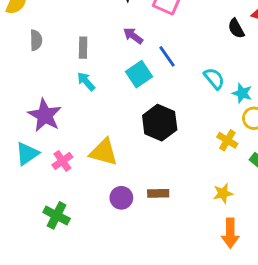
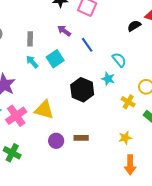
black semicircle: (236, 28) -> (134, 26), turned 88
cyan square: (139, 74) -> (55, 59), moved
cyan star: (242, 93) -> (108, 79), moved
pink cross: (62, 161) -> (16, 116), size x1.5

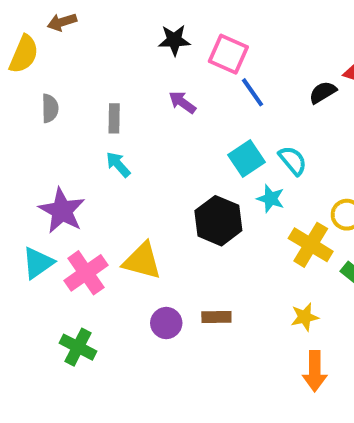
blue line: (87, 45) -> (253, 92), moved
cyan square: (55, 59) -> (246, 158), moved
yellow cross: (128, 102) -> (311, 245), size x1.5

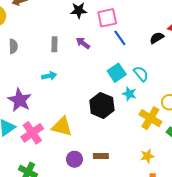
pink square: (228, 54) -> (107, 18), turned -36
gray rectangle: (114, 118) -> (54, 44), moved
cyan arrow: (118, 165) -> (49, 76), turned 120

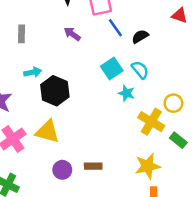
black semicircle: (157, 38) -> (140, 36), moved
gray rectangle: (54, 44) -> (22, 34), moved
black hexagon: (102, 105) -> (55, 91), moved
yellow star: (147, 156) -> (147, 166), size x1.5

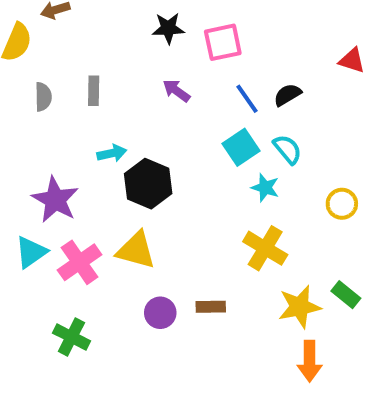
blue line: (115, 28) -> (247, 99), moved
yellow cross: (151, 122) -> (265, 248), moved
green rectangle: (178, 140) -> (346, 295), moved

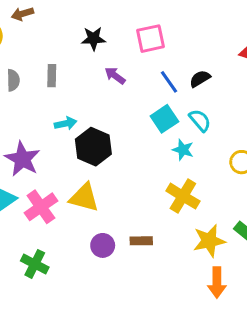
black star: (168, 28) -> (93, 39), moved

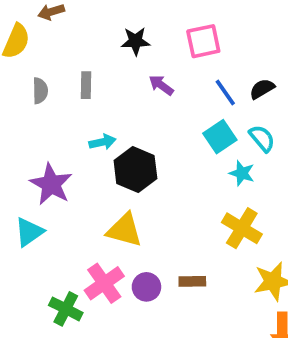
pink cross: (41, 207) -> (104, 283), moved

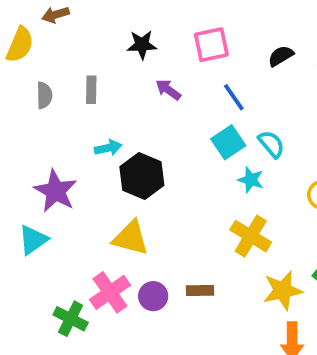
black semicircle: (262, 89) -> (281, 56), moved

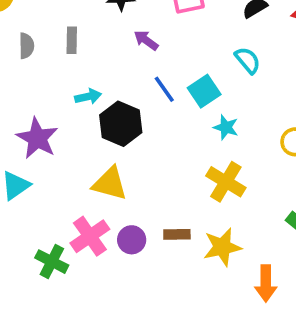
blue line: (234, 97) -> (164, 89), moved
cyan semicircle: (271, 144) -> (248, 60), moved
yellow star: (283, 290) -> (222, 247), moved

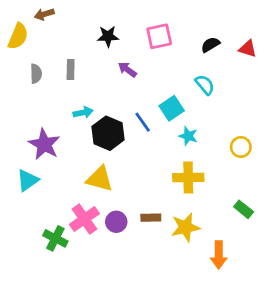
blue line: (164, 89) -> (143, 122), moved
yellow cross: (226, 182) -> (188, 177), turned -32

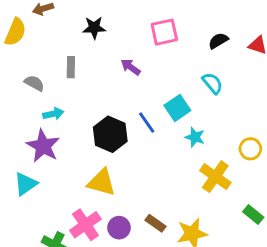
black star: (108, 36) -> (94, 28), moved
gray semicircle: (36, 74) -> (34, 83), moved, turned -60
cyan arrow: (83, 112) -> (53, 114), moved
yellow cross: (188, 177) -> (215, 177), moved, turned 36
brown rectangle: (151, 218) -> (155, 223), turned 36

